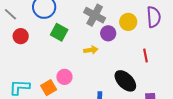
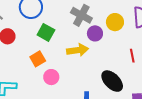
yellow arrow: (91, 50) -> (78, 50), size x1.5
orange square: (49, 88) -> (38, 59), moved

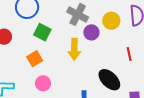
yellow arrow: (78, 50) -> (74, 49), turned 100
pink circle: (51, 77) -> (43, 83), moved

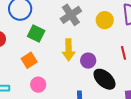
gray cross: (78, 14) -> (71, 15), turned 30
purple circle: (91, 32) -> (88, 61), moved

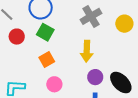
green square: (36, 34) -> (45, 32), moved
purple circle: (88, 61) -> (95, 77), moved

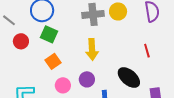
gray cross: (91, 16) -> (93, 14), turned 30
yellow circle: (124, 24) -> (118, 11), moved
purple circle: (95, 77) -> (87, 79), moved

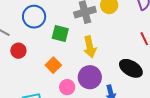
green square: (49, 34) -> (60, 34), moved
purple circle: (87, 79) -> (90, 77), size x1.5

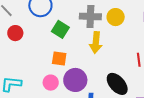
yellow arrow: (90, 47) -> (96, 42), moved
orange square: (53, 65) -> (59, 58), moved, turned 35

